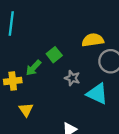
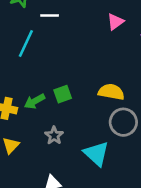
gray star: (72, 78) -> (54, 136), moved

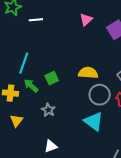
cyan line: (26, 44) -> (24, 63), moved
green arrow: (35, 101) -> (31, 86), turned 77
cyan triangle: (96, 154) -> (94, 121), moved

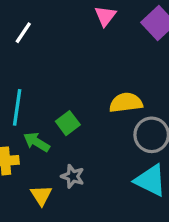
white line: (36, 20) -> (23, 33), turned -40
yellow triangle: (16, 121) -> (41, 195), moved

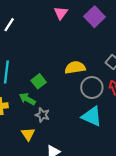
green arrow: (37, 142) -> (27, 99), moved
yellow triangle: (41, 195) -> (28, 134), moved

